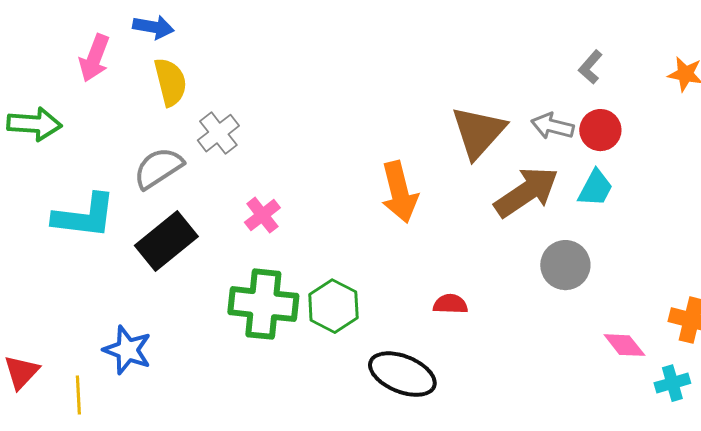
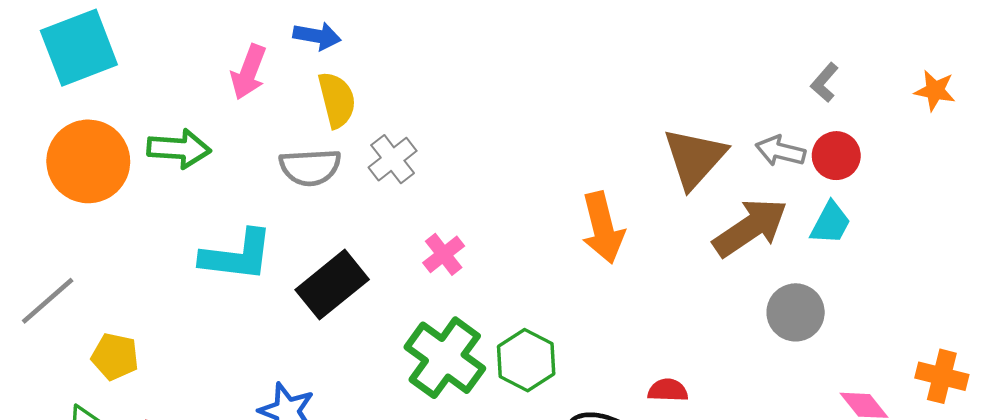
gray semicircle: (158, 168) -> (310, 167), moved, turned -150
green cross: (263, 304) -> (445, 358), turned 30
red semicircle: (450, 304) -> (668, 390), moved

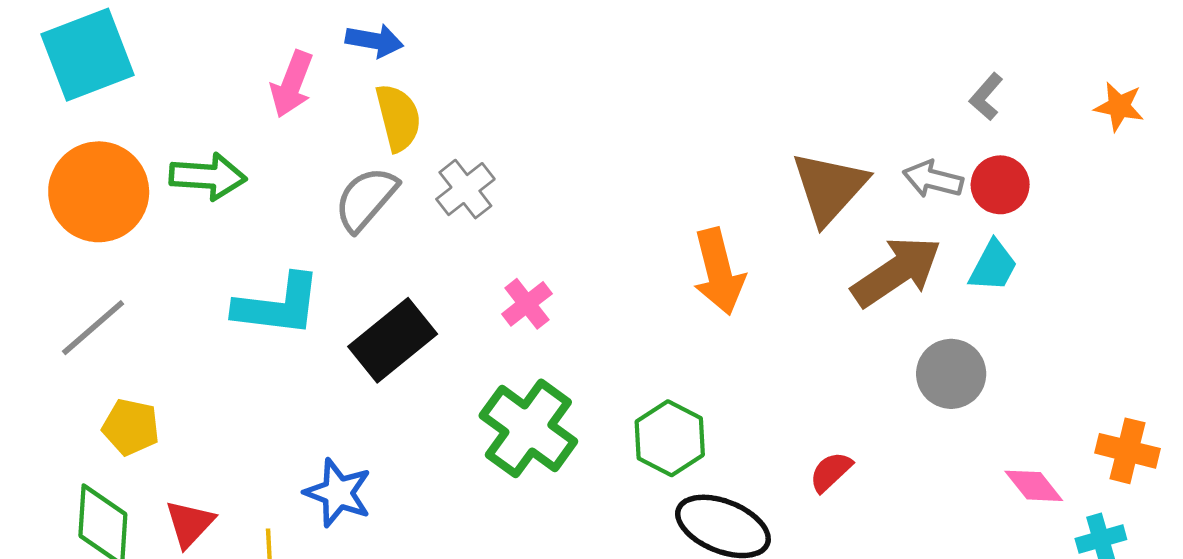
gray semicircle: (310, 167) -> (366, 199), turned 134
gray line: (48, 301) -> (93, 328), moved
green hexagon: (526, 360) -> (670, 438), moved
red semicircle: (668, 390) -> (831, 472), moved, turned -45

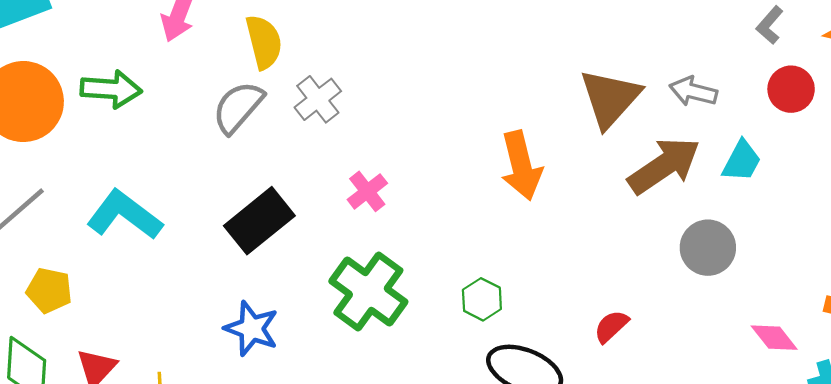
gray L-shape: (986, 97) -> (770, 25), moved
red circle: (1000, 185) -> (791, 89), moved
cyan L-shape: (278, 305) -> (124, 215), moved, turned -150
green hexagon: (670, 438) -> (482, 299), size x0.7
blue star: (338, 493) -> (251, 329), moved

